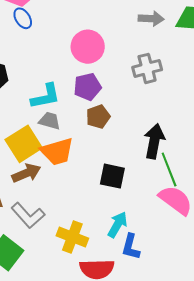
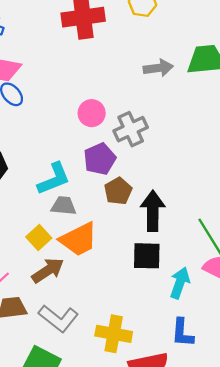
pink circle: (88, 47) -> (92, 113), size x0.7
gray cross: (147, 68) -> (131, 129), moved
black arrow: (154, 141) -> (153, 211), moved
yellow square: (24, 144) -> (39, 237), size x0.6
cyan arrow: (117, 225) -> (180, 283), moved

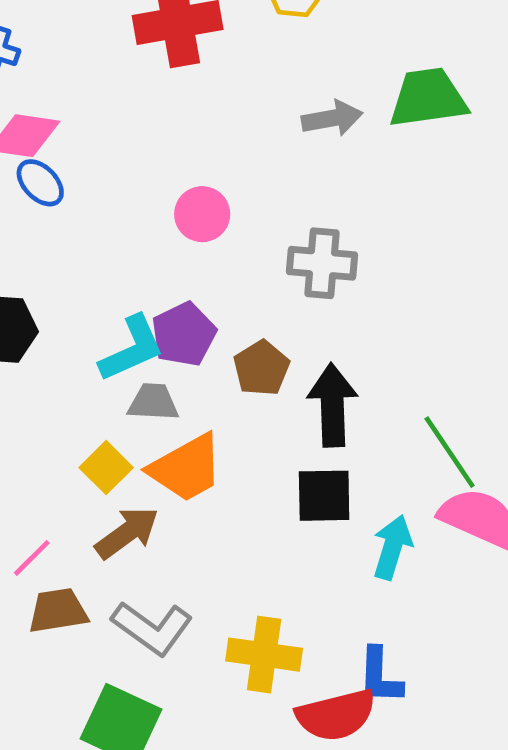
gray cross: (131, 129) -> (322, 263), moved, turned 32
purple pentagon: (100, 159) -> (184, 334), moved
blue L-shape: (182, 333) -> (380, 676), moved

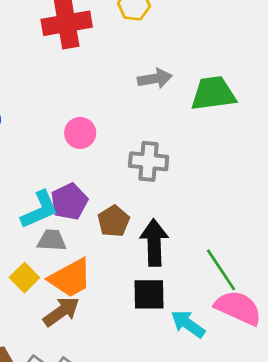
green trapezoid: (428, 98) -> (213, 93), moved
brown arrow: (127, 533) -> (61, 312), moved
cyan arrow: (392, 547) -> (188, 324), turned -72

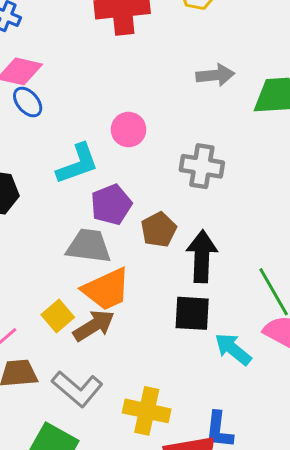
cyan L-shape: (39, 210) -> (77, 164), moved
gray trapezoid: (52, 240) -> (89, 246), size x1.4
yellow square: (24, 278) -> (58, 316), moved

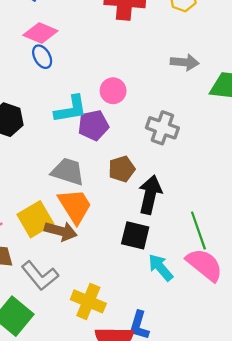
purple pentagon: (111, 205) -> (93, 125), moved
orange trapezoid: (106, 289) -> (75, 206), turned -108
yellow square: (58, 316) -> (35, 219), size x1.5
brown arrow: (94, 326) -> (61, 231), turned 36

